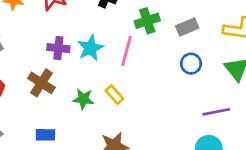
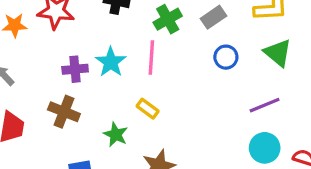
green star: (83, 99) -> (116, 134), moved, turned 30

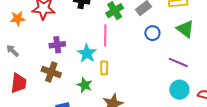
cyan star: (111, 62) -> (87, 53), moved
purple line: (265, 105) -> (178, 62), turned 48
yellow rectangle: (148, 109) -> (104, 68), turned 56

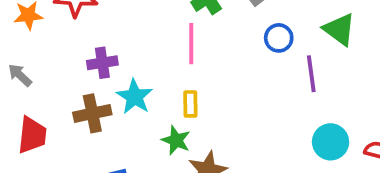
cyan star: (87, 53) -> (135, 97), moved
purple line: (178, 62) -> (311, 74), moved, turned 60
brown cross: (51, 72) -> (92, 113), turned -30
green star: (85, 85) -> (176, 140), moved

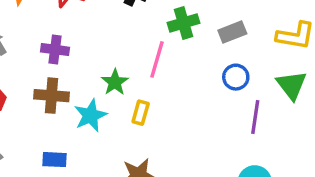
purple cross: (102, 63) -> (55, 50), moved
cyan star: (135, 97) -> (90, 115), moved
green star: (176, 140) -> (115, 82), moved

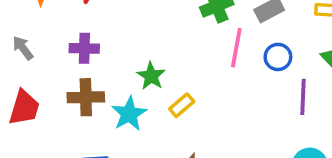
pink line: (157, 59) -> (236, 48), moved
yellow rectangle: (141, 113) -> (182, 105), turned 40

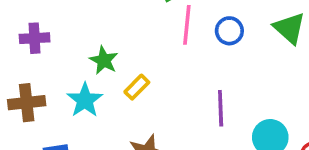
brown cross: (86, 97) -> (27, 103), moved
purple line: (303, 97) -> (221, 108), moved

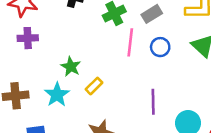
purple cross: (35, 38) -> (28, 38), moved

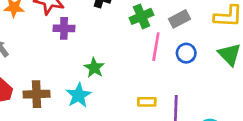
purple cross: (28, 38) -> (64, 28), moved
yellow rectangle: (94, 86) -> (147, 102), moved, turned 42

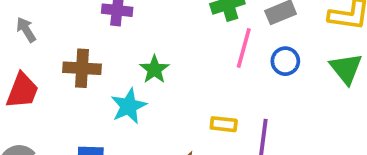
brown cross: (37, 94) -> (82, 68), moved

